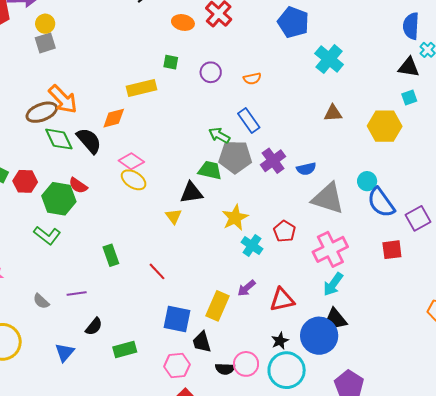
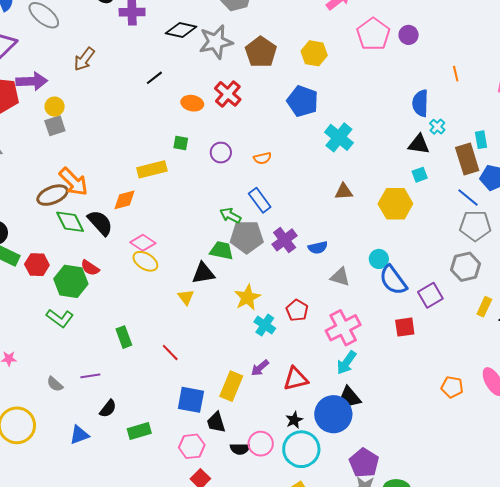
gray triangle: (328, 198) -> (340, 277), size x0.6
blue triangle: (65, 352) -> (79, 435), turned 30

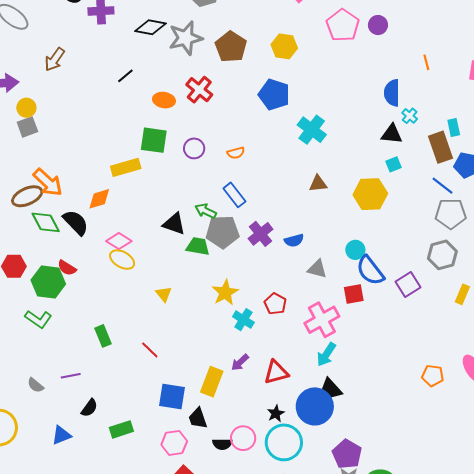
green square: (181, 143) -> (154, 140), size x1.8
black triangle: (203, 273) -> (174, 224), moved, turned 30
red square: (405, 327) -> (354, 294), moved

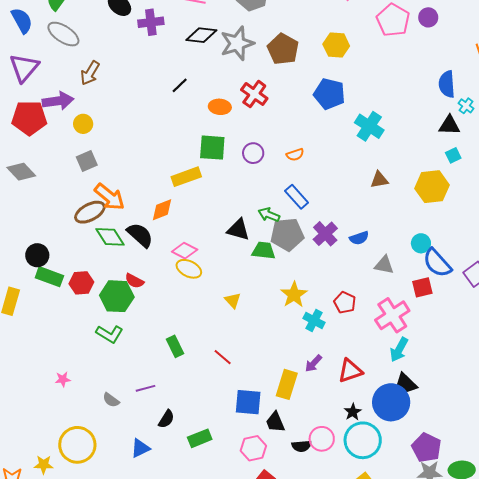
brown arrow: (55, 59) -> (90, 73), moved
gray square: (27, 127) -> (87, 161), moved

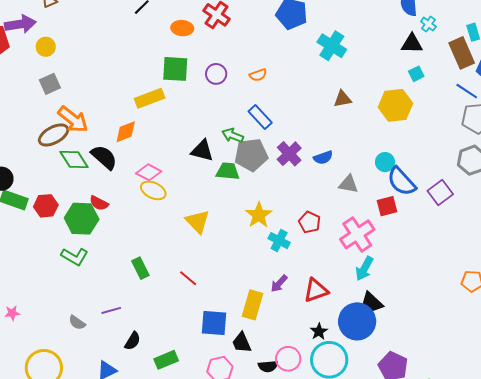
yellow triangle: (233, 300) -> (198, 222), size x1.5
pink star: (63, 379) -> (12, 313), moved

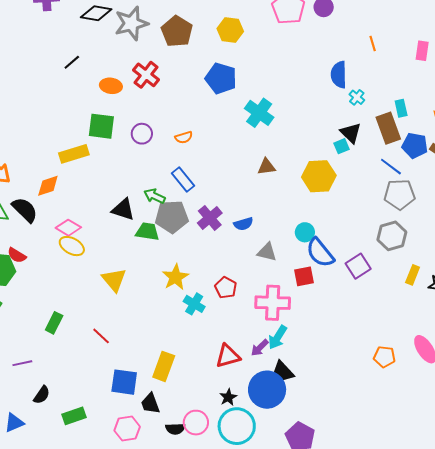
black triangle: (412, 44) -> (351, 133), moved, turned 40
pink cross: (357, 234) -> (273, 303), turned 32
green rectangle: (140, 268) -> (54, 323), turned 50
purple arrow: (279, 284) -> (260, 348), moved

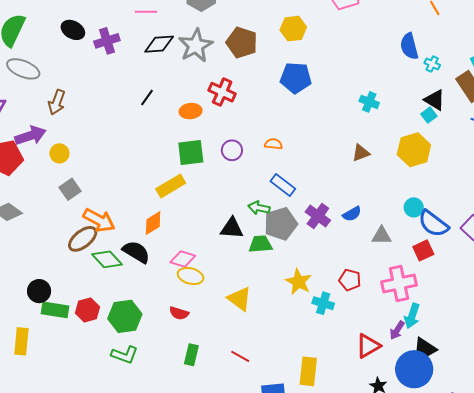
cyan cross: (259, 113) -> (369, 102), moved, size x0.7
orange semicircle: (184, 137) -> (273, 144), turned -144
red semicircle: (17, 255) -> (179, 313), moved

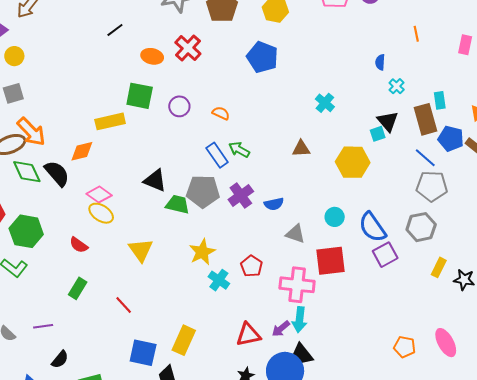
blue semicircle: (409, 46) -> (380, 62), size x0.6
green arrow: (259, 208) -> (239, 150), moved
blue semicircle: (433, 224) -> (372, 227), moved
red square: (423, 250) -> (330, 261), size x1.5
cyan arrow: (412, 316) -> (300, 320), turned -30

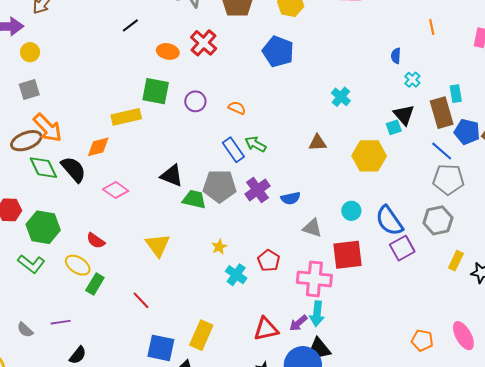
yellow ellipse: (101, 213) -> (78, 265), moved
yellow star: (202, 252) -> (219, 247), size x0.6

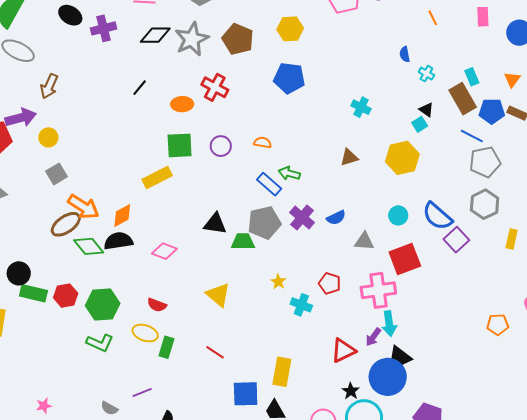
black triangle: (404, 115) -> (426, 110), size x0.7
orange diamond: (98, 147) -> (122, 216), moved
black semicircle: (73, 169) -> (118, 241), turned -44

